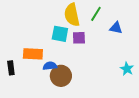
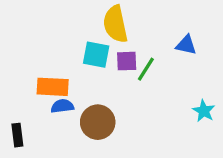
green line: (96, 14) -> (146, 69), moved
blue semicircle: (50, 66) -> (62, 106), moved
black rectangle: (11, 68) -> (17, 135), moved

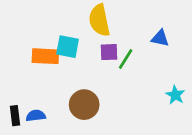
cyan square: (96, 55) -> (68, 47), moved
orange rectangle: (53, 87) -> (45, 56), moved
blue semicircle: (62, 106) -> (36, 116), moved

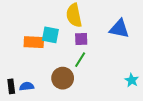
blue triangle: (160, 38) -> (119, 29), size x1.5
green line: (126, 59) -> (80, 60), moved
cyan star: (175, 95) -> (132, 80), moved

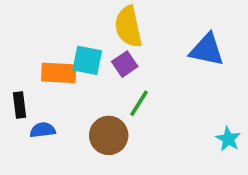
purple square: (81, 39) -> (125, 64), moved, turned -32
black rectangle: (11, 86) -> (19, 105), moved
blue semicircle: (27, 86) -> (43, 130), moved

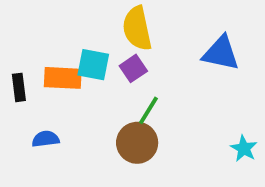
black rectangle: (19, 105) -> (19, 87), moved
brown circle: (109, 135) -> (137, 143), moved

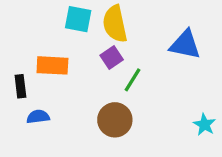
cyan square: (93, 65) -> (78, 19), moved
black rectangle: (19, 87) -> (20, 86), moved
green line: (149, 110) -> (132, 80), moved

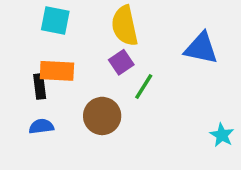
cyan square: (78, 19) -> (55, 20), moved
black rectangle: (20, 86) -> (40, 86), moved
brown circle: (115, 120) -> (102, 116), moved

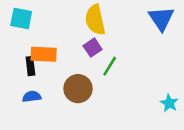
cyan square: (55, 20) -> (21, 19), moved
blue triangle: (201, 48) -> (161, 19), moved, turned 44

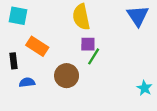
purple square: (93, 48) -> (88, 44), moved, turned 35
orange rectangle: (44, 54) -> (37, 46), turned 30
black rectangle: (30, 66) -> (13, 61), moved

